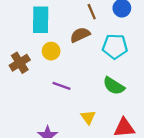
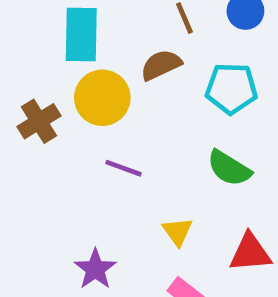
yellow circle: (51, 51) -> (102, 98), size x1.5

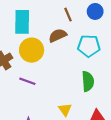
purple line: (123, 168) -> (27, 81), moved
green semicircle: (229, 168) -> (88, 81), turned -126

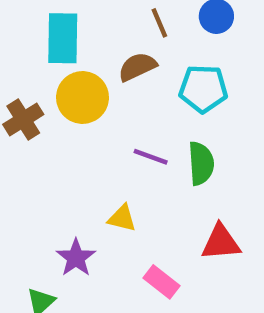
purple line: (27, 81) -> (151, 157), moved
yellow triangle: (65, 109) -> (122, 218), moved, turned -40

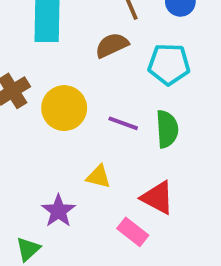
yellow circle: (83, 97) -> (64, 108), moved
red triangle: (221, 242) -> (157, 198), moved, turned 33

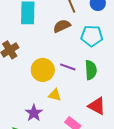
yellow circle: (64, 108) -> (43, 70), moved
red triangle: (157, 198) -> (97, 106), moved

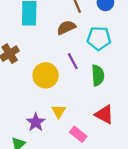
purple line: (68, 67) -> (73, 61), moved, turned 42
yellow triangle: (55, 95) -> (59, 111), moved, turned 48

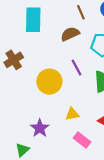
yellow triangle: (59, 111) -> (72, 114), moved, turned 48

